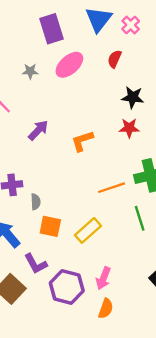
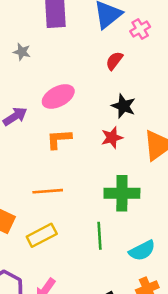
pink ellipse: (69, 65) -> (58, 96), moved
red star: (129, 128) -> (112, 138), turned -30
orange line: (112, 188) -> (48, 191), moved

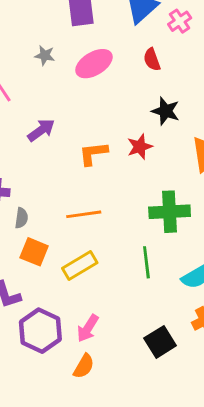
red semicircle: (114, 61) -> (152, 59), turned -54
pink ellipse: (58, 96) -> (94, 64), moved
red star: (112, 138) -> (140, 147), moved

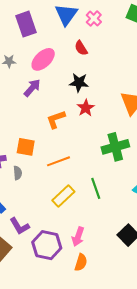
black star: (166, 111) -> (79, 83), moved
purple arrow: (41, 130) -> (32, 88), moved
orange square: (34, 252) -> (26, 147), moved
green line: (146, 262) -> (96, 188), moved

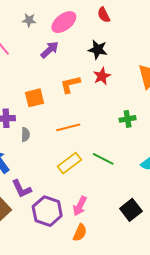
orange square: (26, 147) -> (35, 98), moved, turned -30
green cross: (115, 147) -> (128, 119), size x0.6
green line: (96, 188) -> (103, 159), turned -50

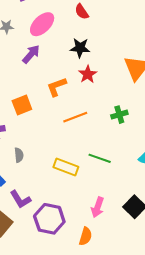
orange line: (68, 127) -> (75, 117), moved
gray semicircle: (25, 135) -> (19, 155), moved
yellow rectangle: (69, 163) -> (66, 167), turned 65
pink arrow: (80, 206) -> (98, 207), moved

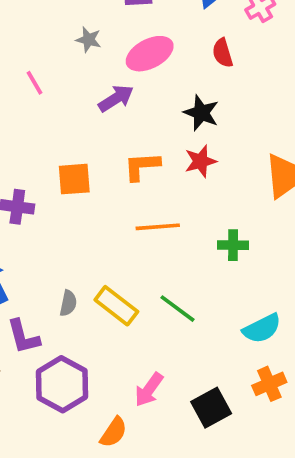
gray semicircle: (19, 155) -> (68, 303), moved

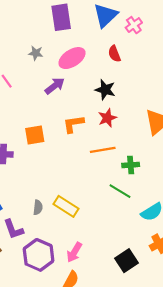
orange line: (158, 227) -> (103, 150), moved
green line: (177, 309) -> (120, 191), moved
pink arrow: (149, 390) -> (74, 252), moved

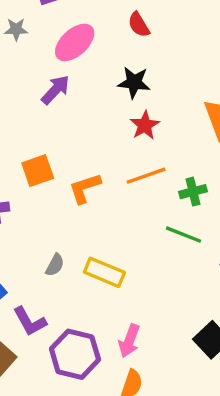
gray star: (36, 53) -> (16, 29), moved
orange L-shape: (73, 124) -> (85, 188), moved
gray semicircle: (38, 207) -> (55, 265), moved, turned 32

